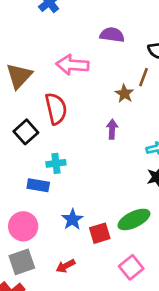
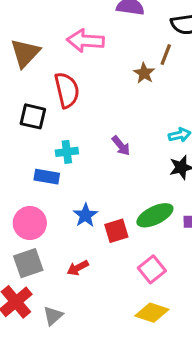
purple arrow: (112, 129) -> (121, 146), moved, turned 138
black square: (26, 132) -> (33, 116), turned -35

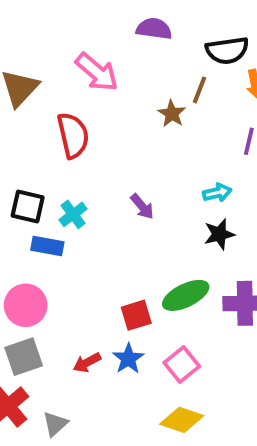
pink arrow: (85, 41) -> (97, 72), turned -144
black square: (33, 116) -> (28, 207), moved
cyan cross: (67, 152) -> (73, 214), turned -30
blue star: (85, 215) -> (128, 359), moved

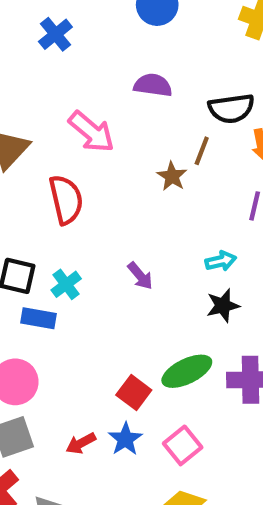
red square: (136, 315) -> (134, 392), turned -36

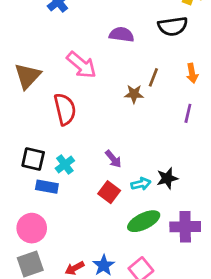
black semicircle: (231, 108) -> (173, 26), moved
brown star: (172, 176) -> (134, 94), turned -30
cyan arrow: (221, 261) -> (141, 184), moved
red square: (134, 392) -> (109, 192), moved

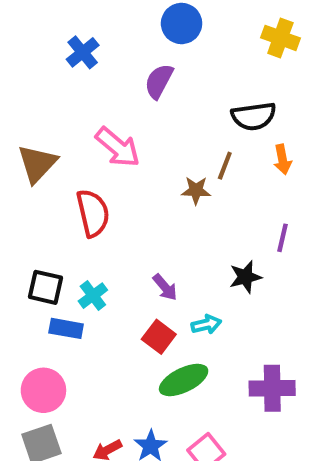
black semicircle: (173, 26) -> (254, 116), moved
purple semicircle: (122, 35) -> (159, 81), moved, turned -70
purple line: (188, 113) -> (283, 238), moved
black star: (167, 178) -> (245, 277), moved
green ellipse: (144, 221) -> (184, 380), moved

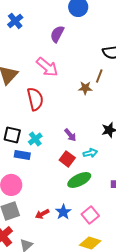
blue cross: (83, 52) -> (15, 21), moved
purple semicircle: (159, 81) -> (57, 34), moved

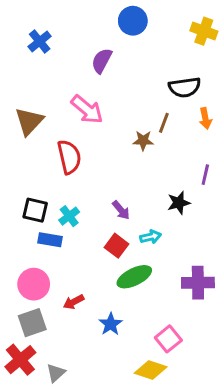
red arrow: (42, 214) -> (74, 302), moved
pink square: (90, 215) -> (168, 339), moved

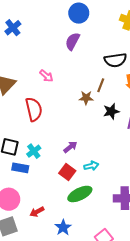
purple semicircle: (102, 61) -> (72, 41), moved
pink arrow: (87, 110) -> (46, 76), size x0.6
black star: (179, 203) -> (111, 111), moved
purple arrow: (121, 210) -> (70, 147), turned -88

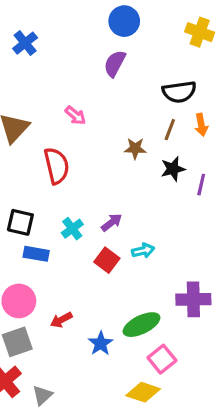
brown line: (101, 85) -> (170, 130), moved
cyan cross: (34, 151) -> (72, 229), moved
green ellipse: (80, 194) -> (141, 325), moved

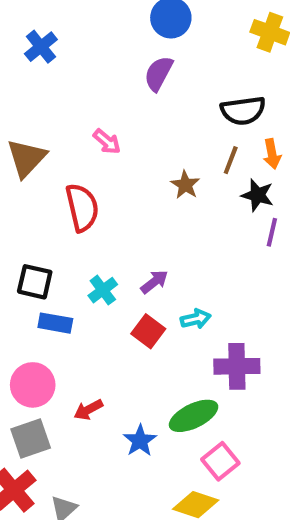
brown star: (135, 148) -> (185, 185), turned 30
black star: (173, 169) -> (257, 195), moved, turned 30
purple cross: (193, 299) -> (237, 366), moved

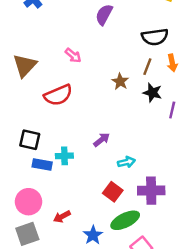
black star: (257, 195) -> (152, 93), moved
red semicircle: (82, 208) -> (58, 95), turned 80
cyan cross: (103, 290) -> (64, 156), moved, turned 35
red square: (148, 331) -> (113, 192), moved

